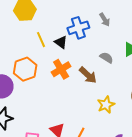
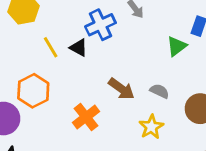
gray semicircle: (106, 58) -> (159, 91), moved
orange cross: (61, 69) -> (86, 117), moved

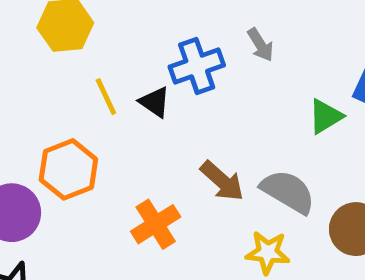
gray semicircle: (159, 91) -> (288, 192), size x1.6
yellow star: (151, 127) -> (268, 252), turned 30

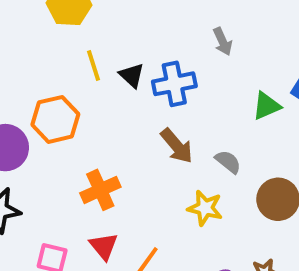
blue cross: (197, 66) -> (174, 84), moved
gray semicircle: (288, 192) -> (228, 162), size x0.6
orange cross: (156, 224) -> (100, 190), moved

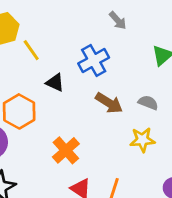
yellow line: (93, 66) -> (31, 50), moved
black triangle: (132, 75) -> (55, 83), moved

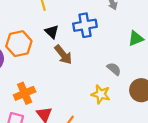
brown arrow: (109, 103) -> (63, 55), moved
orange cross: (66, 150) -> (25, 93), moved

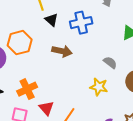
black triangle: (52, 32) -> (51, 20), moved
brown arrow: (63, 55) -> (62, 51), turned -36

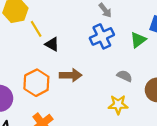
blue cross: (81, 23) -> (102, 36), moved
orange hexagon: (20, 43) -> (36, 83), moved

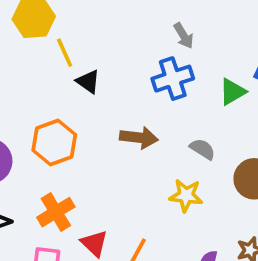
brown arrow: (71, 75) -> (139, 138), moved

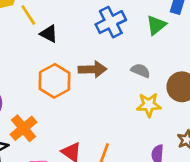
orange hexagon: (54, 142) -> (54, 81), moved
yellow star: (186, 195) -> (149, 105), moved
orange cross: (56, 212) -> (24, 128), moved

